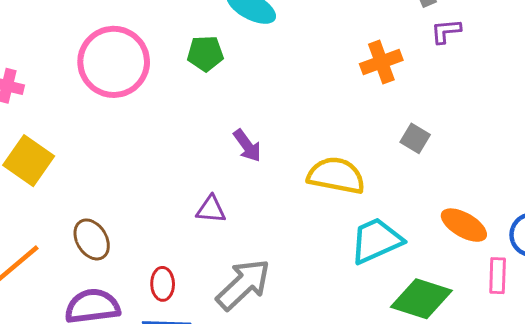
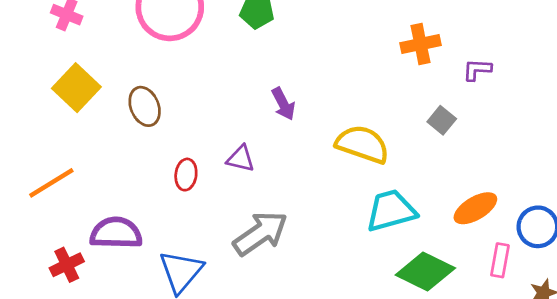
purple L-shape: (446, 31) -> (477, 70), moved
orange ellipse: (464, 225) -> (475, 208), turned -69
brown ellipse: (92, 239) -> (145, 106), moved
red ellipse: (163, 284) -> (186, 175), moved

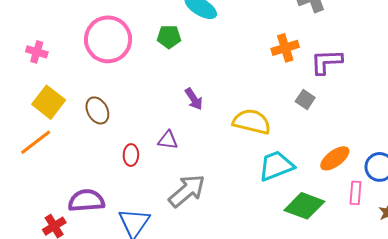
purple L-shape: (477, 70) -> (326, 62), size x1.6
orange line: (51, 183) -> (36, 142), moved

